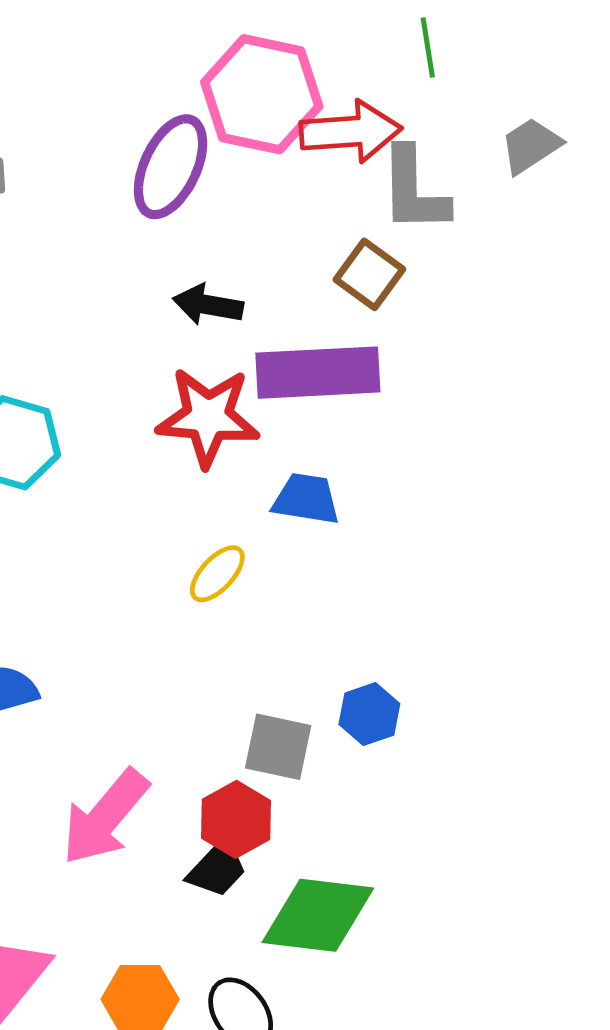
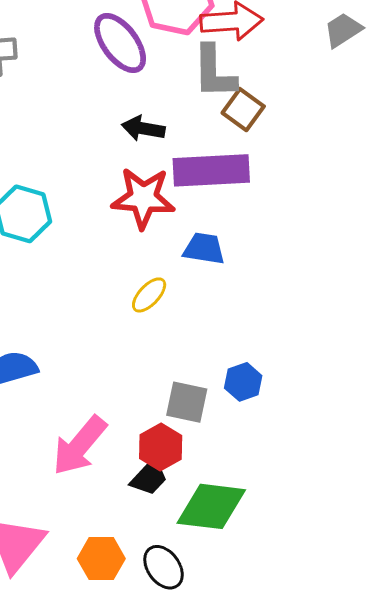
purple ellipse: (171, 167) -> (120, 43), turned -62
gray L-shape: (414, 190) -> (214, 72), moved

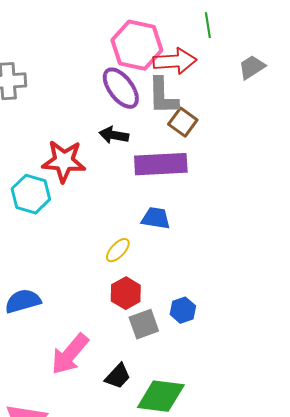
purple ellipse: (120, 43) -> (121, 88), moved
red star: (143, 198) -> (64, 161), moved
gray square: (187, 402) -> (144, 324), turned -32
red hexagon: (161, 447) -> (126, 293), moved

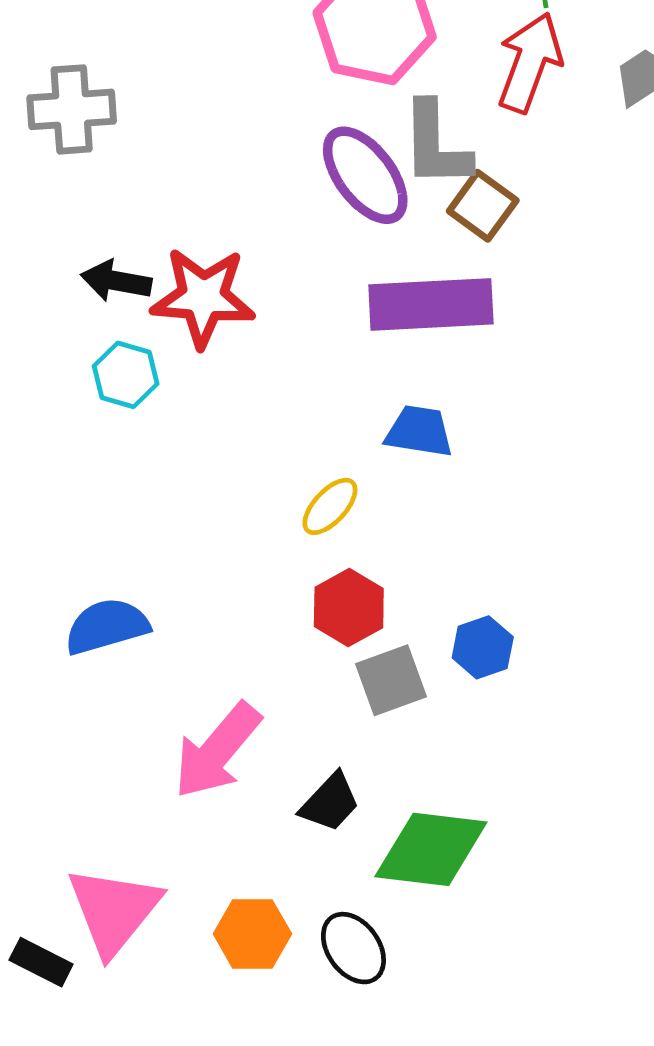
red arrow: (175, 61) -> (530, 62), moved, turned -66
purple ellipse: (121, 88) -> (365, 175), moved
black arrow: (114, 135) -> (116, 281), moved
cyan hexagon: (31, 194) -> (126, 375), size x0.7

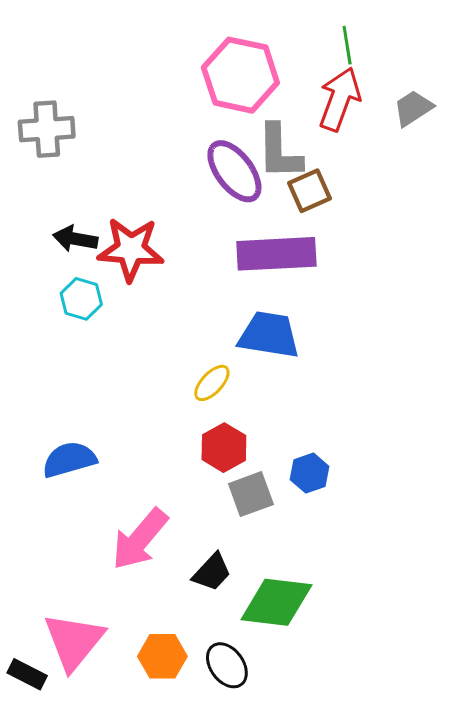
brown square: (483, 206) -> (310, 191), turned 30
blue trapezoid: (419, 431) -> (269, 335), size x1.4

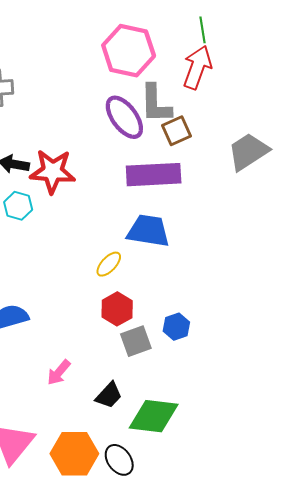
gray trapezoid: (413, 108) -> (248, 152), moved, size x1.5
pink arrow: (140, 539) -> (59, 372), size x0.6
orange hexagon: (162, 656) -> (74, 454), size x1.4

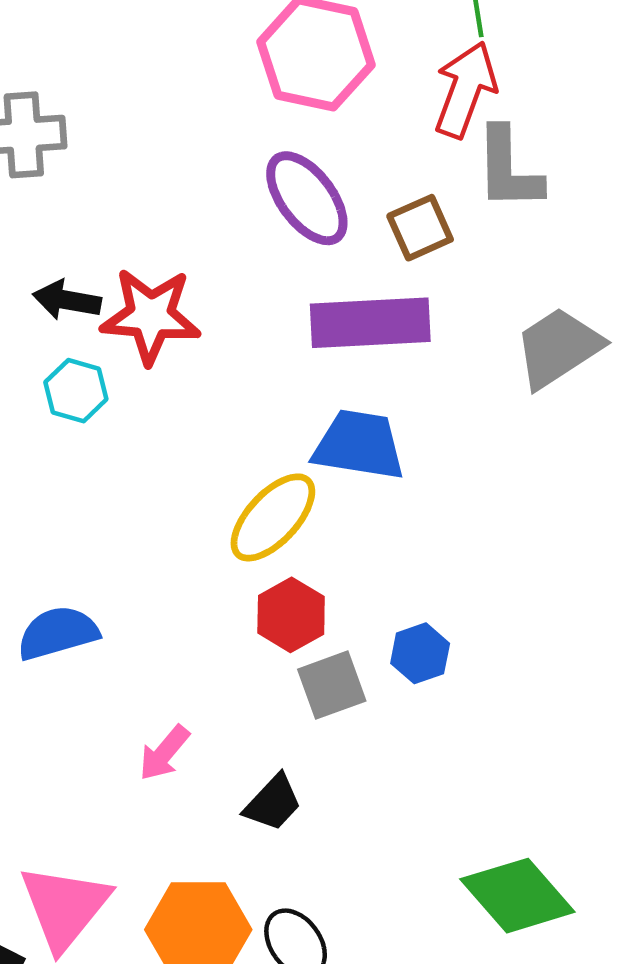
gray L-shape: (156, 104) -> (508, 169), moved
gray trapezoid: (248, 152) -> (558, 348), moved
yellow ellipse: (109, 264) -> (273, 517), size x1.6
green diamond: (154, 416) -> (517, 896), moved, turned 42

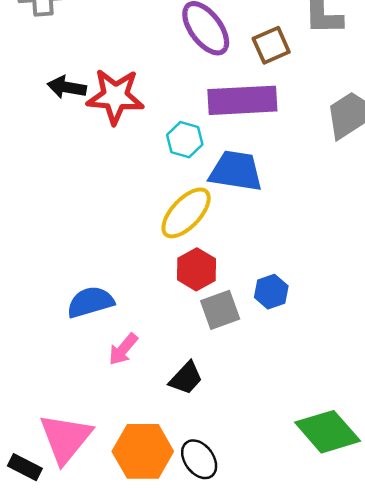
cyan hexagon: (76, 391) -> (185, 140), moved
blue semicircle: (58, 633) -> (90, 302), moved

